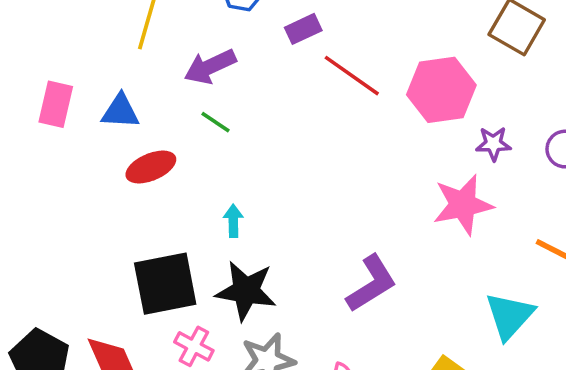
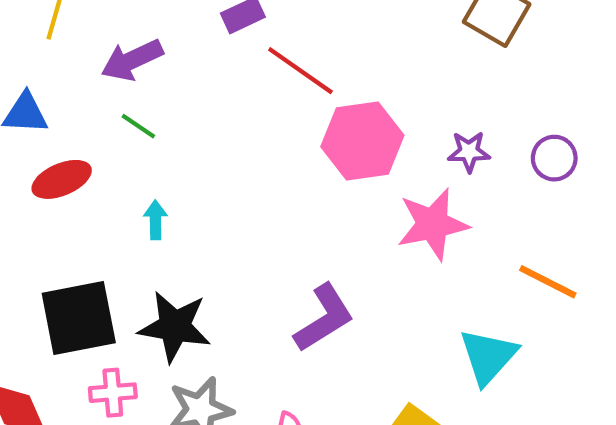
pink hexagon: (441, 90) -> (362, 141), moved
cyan arrow: (233, 221) -> (155, 220), moved
pink cross: (194, 346) -> (113, 393), turned -33

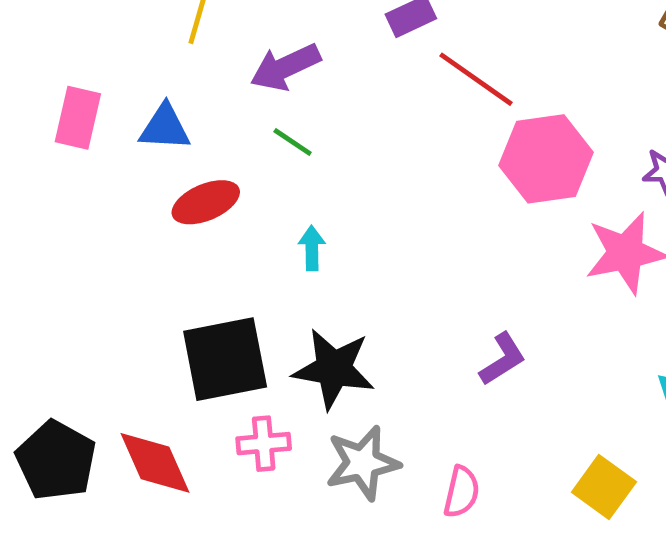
purple L-shape: (324, 318) -> (503, 359), size x0.7

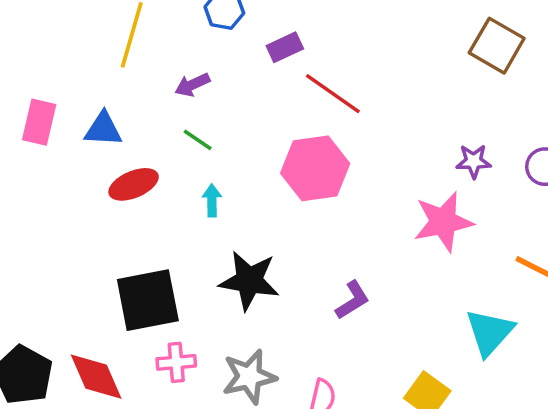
purple arrow: (285, 67) -> (192, 85), size x0.7
pink hexagon: (546, 159) -> (315, 168), moved
cyan arrow: (312, 248) -> (212, 200), moved
black star: (334, 369) -> (249, 281), moved

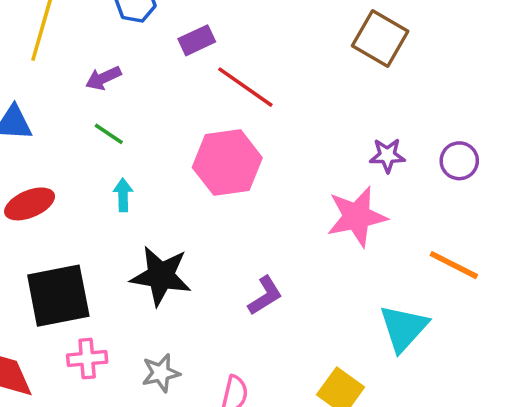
brown square: (497, 46) -> (380, 39), moved
red ellipse: (134, 184) -> (30, 204), moved
gray star: (249, 377) -> (161, 373), size x0.7

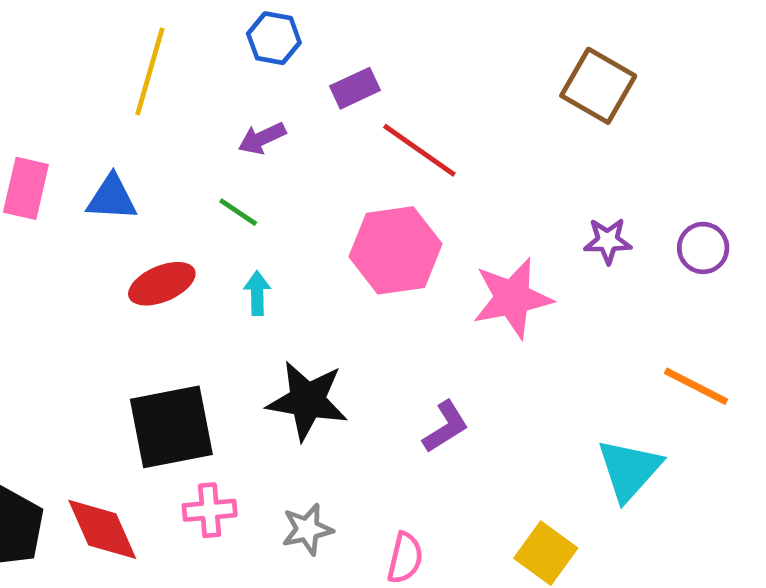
purple arrow: (103, 78) -> (262, 138), moved
red ellipse: (30, 204) -> (162, 284), moved
pink star: (357, 217) -> (512, 298), moved

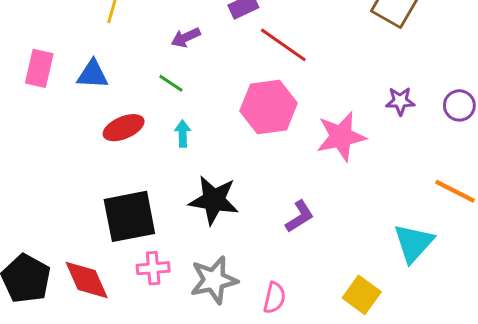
gray star: (307, 529) -> (214, 280), size x1.5

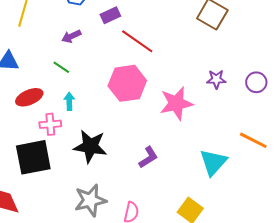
cyan triangle: (414, 243) -> (213, 162), moved
pink cross: (153, 268) -> (50, 124), moved

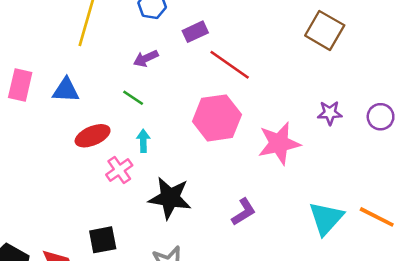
pink cross: (50, 124) -> (119, 170), turned -30
orange line: (253, 140) -> (377, 217), moved
black square: (33, 157) -> (103, 240), moved, size x0.6

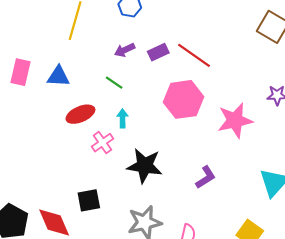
purple rectangle: (195, 32) -> (158, 52), moved

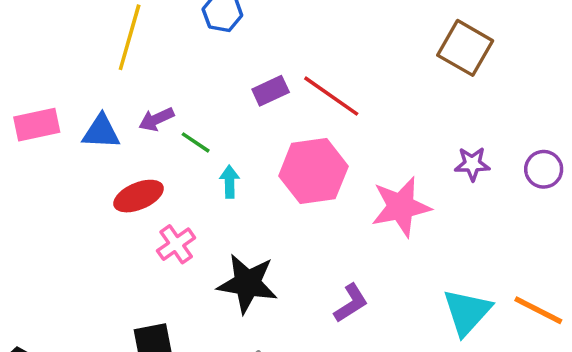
purple arrow: (125, 50) -> (156, 119), moved
pink rectangle: (20, 72) -> (37, 125), turned 65
cyan arrow: (122, 118) -> (230, 182), moved

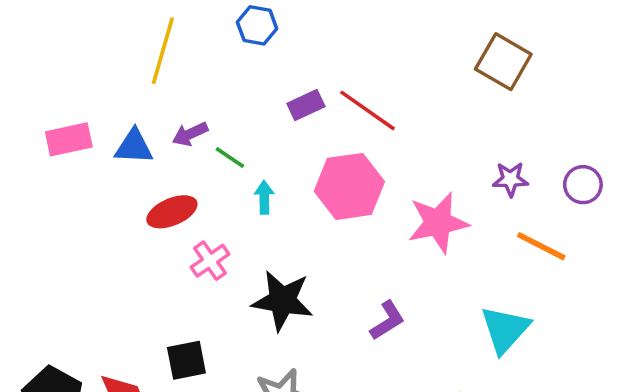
orange line: (538, 310) -> (541, 246), moved

